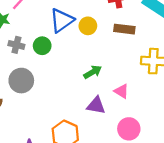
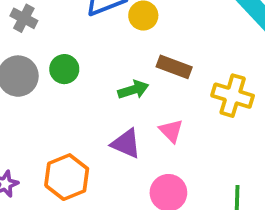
brown rectangle: (124, 29) -> (174, 67), moved
green circle: (42, 46) -> (64, 69), moved

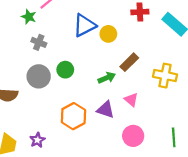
brown rectangle: (174, 67) -> (129, 62), turned -60
orange hexagon: (67, 177) -> (73, 116), moved

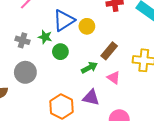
green star: (29, 17) -> (45, 37), moved
green circle: (65, 70) -> (60, 52), moved
pink triangle: (131, 100) -> (114, 78), moved

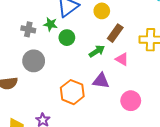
yellow circle: (87, 26) -> (102, 11), moved

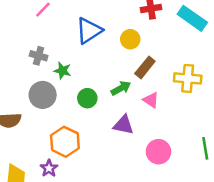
green star: (50, 24) -> (62, 71), moved
green circle: (67, 38) -> (87, 98), moved
orange hexagon: (72, 92) -> (65, 142), moved

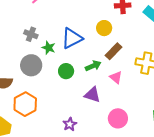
blue triangle: (89, 31) -> (72, 38), moved
orange hexagon: (65, 142) -> (25, 104), moved
purple star: (49, 168) -> (70, 124), moved

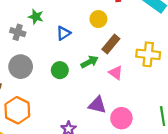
blue triangle: (72, 38) -> (63, 33), size x0.6
green star: (49, 48) -> (36, 17), moved
purple triangle: (92, 95) -> (97, 105), moved

